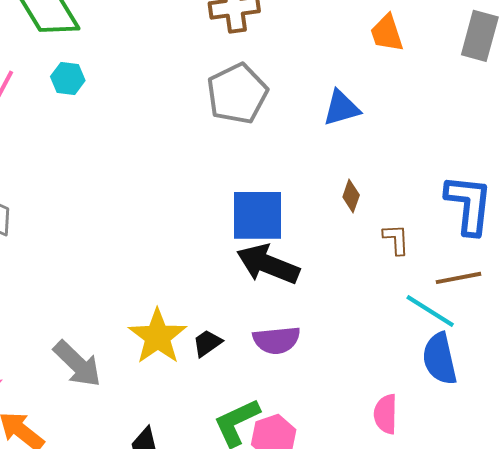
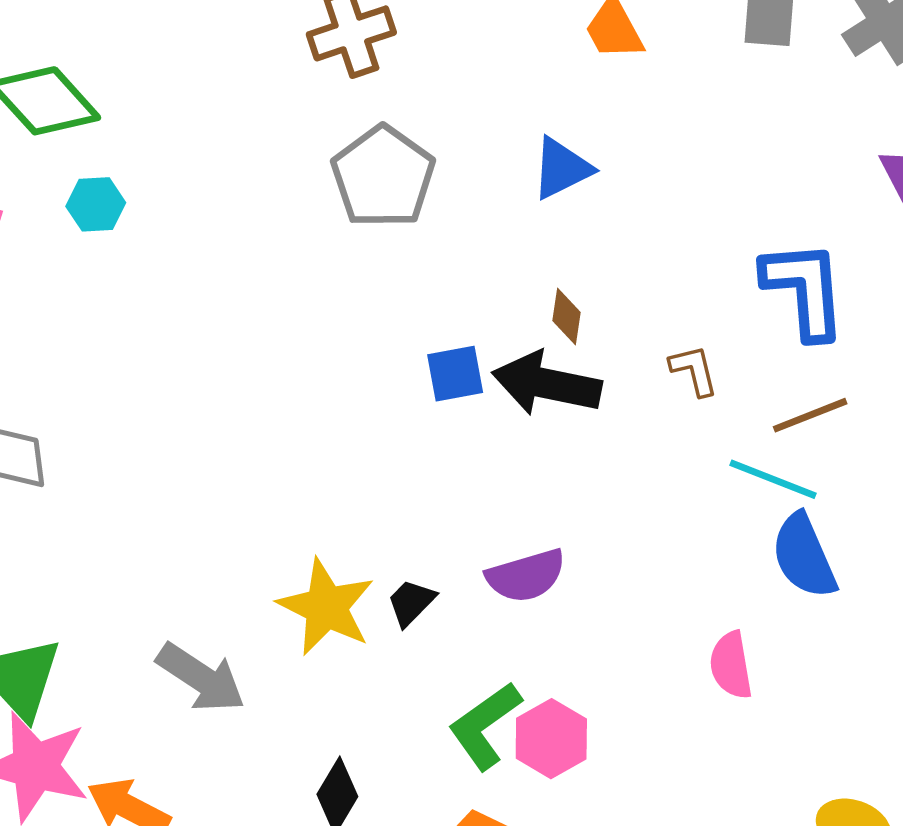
brown diamond: (351, 196) -> (566, 317), moved
blue square: (257, 215) -> (455, 374), size x0.6
black arrow: (268, 264) -> (547, 384), moved

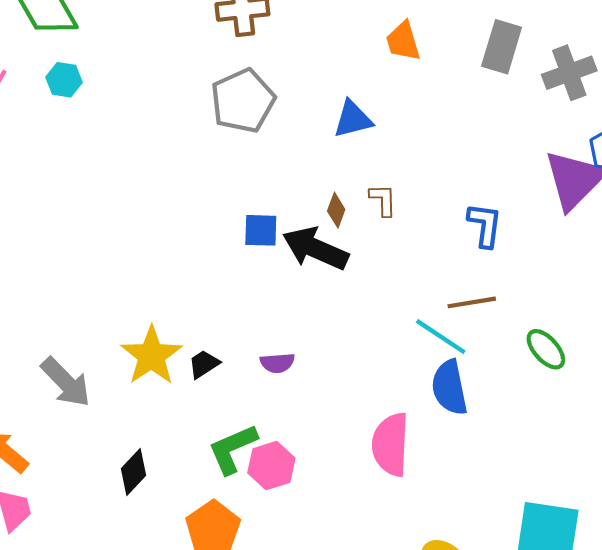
blue L-shape: (804, 289) -> (485, 225), size x0.7
brown L-shape: (694, 370) -> (383, 200), moved
purple semicircle: (526, 576) -> (277, 363), size x0.7
pink semicircle: (731, 665) -> (391, 444), size x1.5

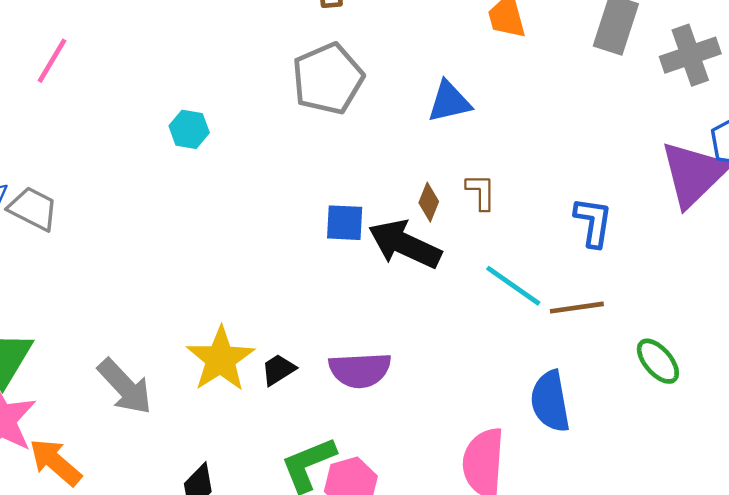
cyan hexagon: (64, 80) -> (189, 129), moved
cyan line: (441, 337) -> (513, 286), moved
purple semicircle: (277, 363) -> (360, 370), size x1.6

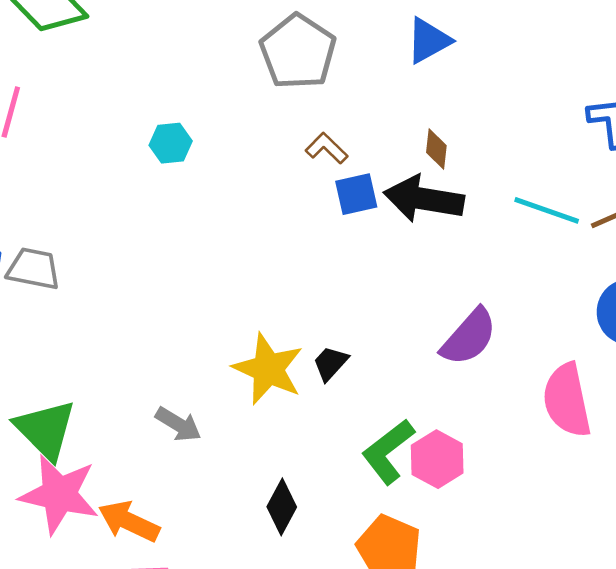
brown L-shape: (481, 192) -> (327, 148), moved, turned -30
purple semicircle: (360, 370) -> (469, 337), moved, turned -30
gray arrow: (125, 387) -> (178, 424), size x0.7

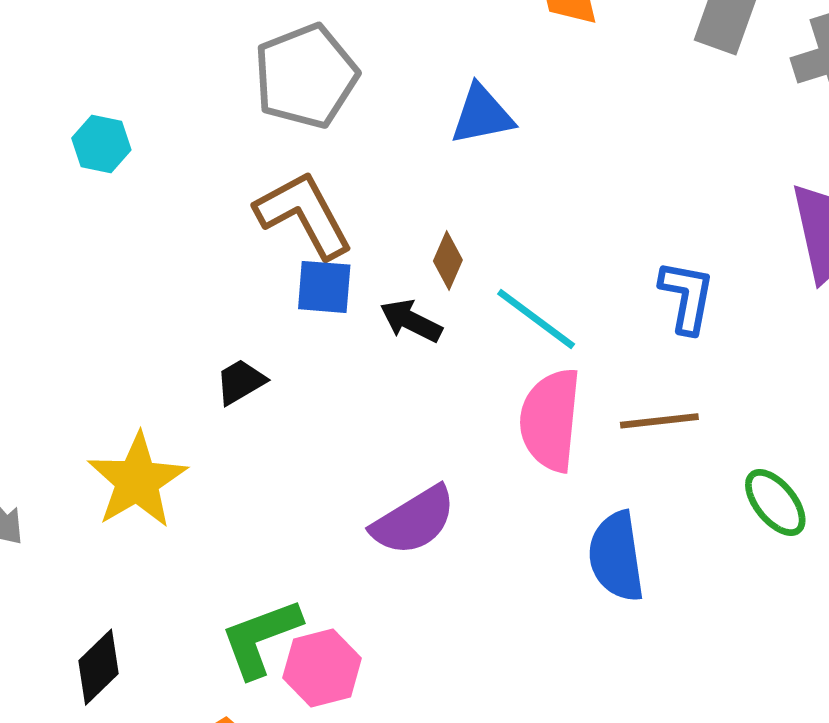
brown L-shape: (327, 148) -> (304, 215), size x1.8
black arrow: (424, 199) -> (411, 321), size x0.6
cyan line: (547, 210) -> (536, 319), moved
black trapezoid: (330, 363) -> (241, 382), moved
pink semicircle: (567, 400) -> (550, 420), moved

